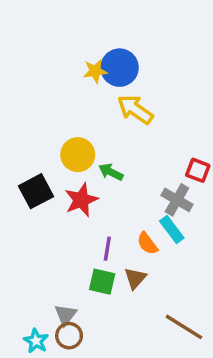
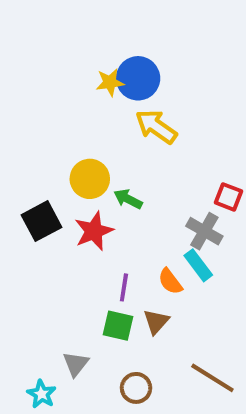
brown circle: (69, 336) -> (136, 388), moved

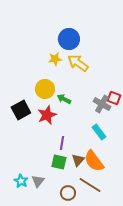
yellow star: (110, 82) -> (55, 59), moved
gray cross: (204, 231) -> (102, 104), moved
orange semicircle: (170, 281) -> (94, 161), moved, size x1.6
brown line: (212, 378) -> (90, 185), moved
cyan star: (42, 394) -> (21, 181), moved

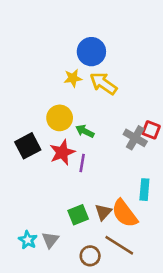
cyan rectangle: (99, 132) -> (144, 190), moved, turned 42
purple line: (62, 143) -> (82, 163), moved
green square: (59, 162) -> (78, 215), turned -35

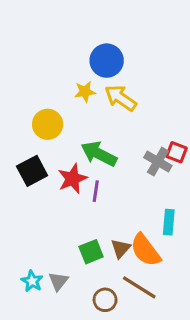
yellow circle: (60, 118) -> (48, 124), moved
green arrow: (85, 131) -> (99, 154), size x1.6

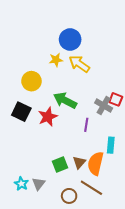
black square: (32, 171) -> (21, 112), turned -36
purple line: (96, 191) -> (86, 125), moved
orange semicircle: (145, 250) -> (95, 163), turned 50

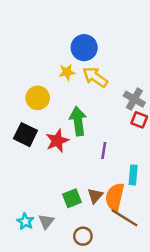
green arrow: (65, 100) -> (78, 121), turned 55
gray cross: (104, 106) -> (134, 99), moved
brown line: (91, 188) -> (125, 218), moved

